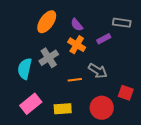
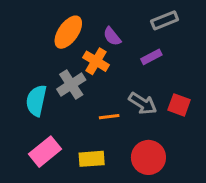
gray rectangle: (122, 23) -> (165, 20), moved, turned -30
orange cross: (77, 45) -> (96, 61), moved
red square: (126, 93) -> (179, 105), moved

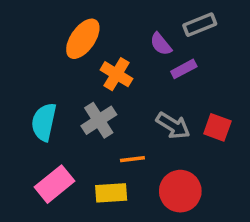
purple semicircle: (112, 36) -> (161, 44), moved
gray cross: (71, 85) -> (99, 120), moved
orange line: (109, 117) -> (132, 159), moved

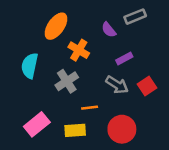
purple rectangle: (184, 69) -> (124, 58), moved
cyan semicircle: (44, 122) -> (30, 66), moved
red square: (217, 127) -> (147, 86), turned 36

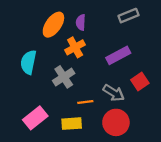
purple semicircle: (109, 30) -> (81, 22), moved, turned 42
orange cross: (79, 50) -> (75, 47), turned 30
purple rectangle: (124, 58) -> (118, 55), size x1.5
gray arrow: (117, 85) -> (114, 93), moved

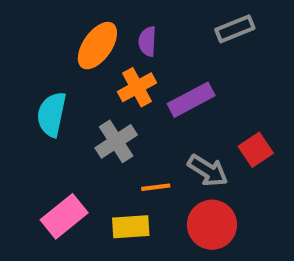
purple rectangle: (118, 55) -> (191, 100), moved

